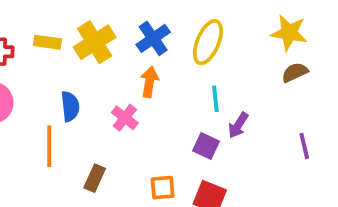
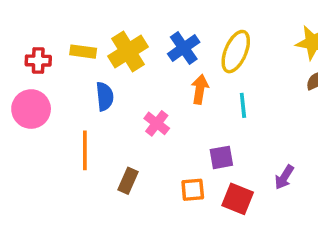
orange arrow: (149, 82) -> (200, 89), moved
blue semicircle: (70, 106) -> (105, 96), moved
purple arrow: (238, 125) -> (284, 177), moved
purple square: (206, 146) -> (221, 157), moved, turned -35

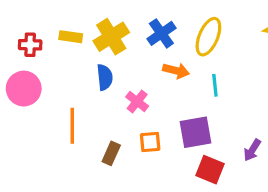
orange arrow: (200, 89) -> (176, 71), turned 95
blue semicircle: (105, 96) -> (105, 77), moved
purple square: (221, 157) -> (195, 132), size x1.5
orange square: (193, 190) -> (150, 142), moved

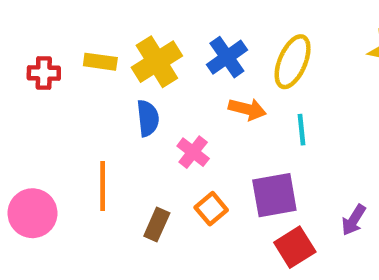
pink circle: (24, 89) -> (32, 213), moved
orange square: (150, 142) -> (211, 209), turned -35
red square: (210, 170) -> (295, 247), turned 36

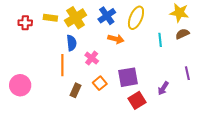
cyan line: (302, 130) -> (160, 40), moved
orange line: (103, 186) -> (62, 65), moved

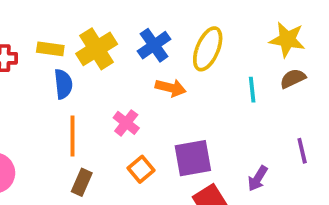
blue semicircle: (72, 43) -> (63, 84), moved
brown rectangle: (76, 90) -> (82, 182), moved

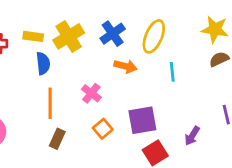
cyan line: (252, 90) -> (172, 72), moved

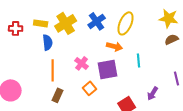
orange arrow: (125, 66) -> (115, 46), moved
cyan line: (172, 72) -> (139, 60), moved
purple square: (142, 120) -> (108, 69), moved

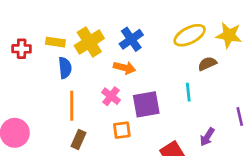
yellow ellipse: (126, 23) -> (190, 35), moved, turned 40
brown semicircle: (172, 39) -> (207, 64), moved
orange arrow: (115, 46) -> (125, 68), moved
orange square: (90, 88) -> (122, 130), turned 32

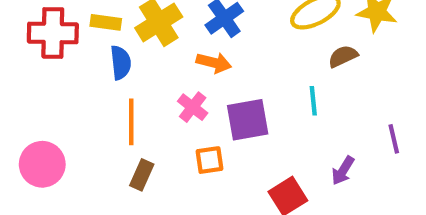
red cross: (22, 49) -> (53, 33), size x1.6

